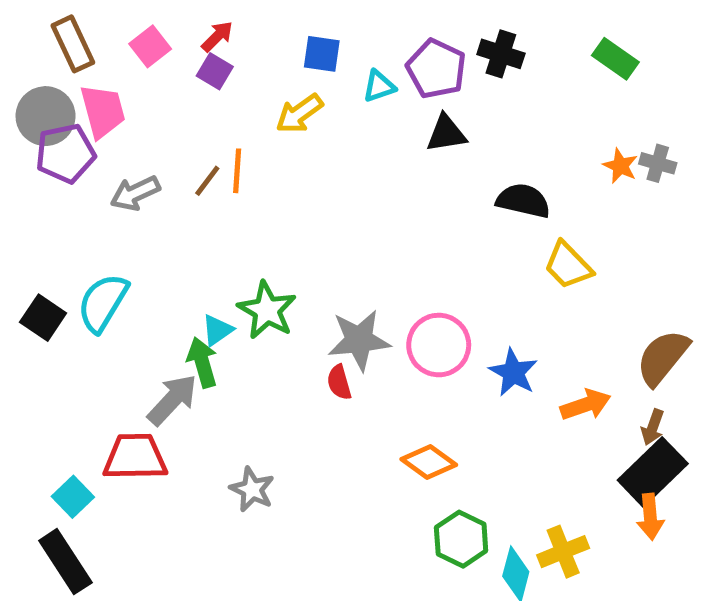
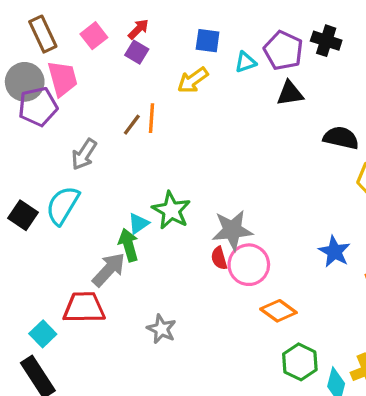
gray arrow: (135, 193) -> (84, 154), moved, turned -32
pink circle: (439, 345) -> (249, 265), moved

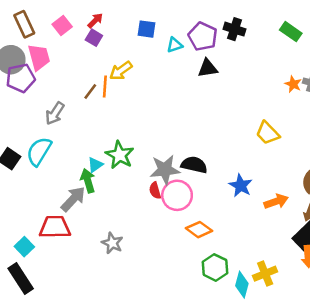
yellow arrow: (193, 80) -> (121, 71), moved
black semicircle: (341, 138) -> (194, 165), moved

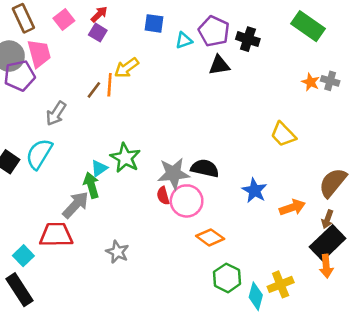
black cross: (234, 29) -> (248, 39), moved
green rectangle: (291, 32) -> (308, 26), size x1.4

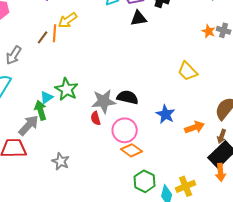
pink circle: (187, 201) -> (125, 130), moved

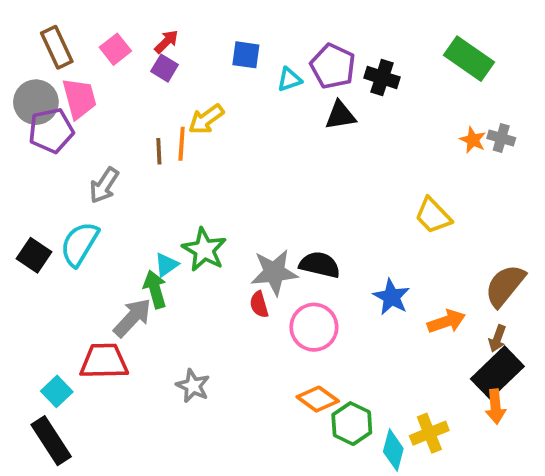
brown line: (43, 37) -> (159, 151), turned -40
orange diamond: (132, 150) -> (318, 399), moved

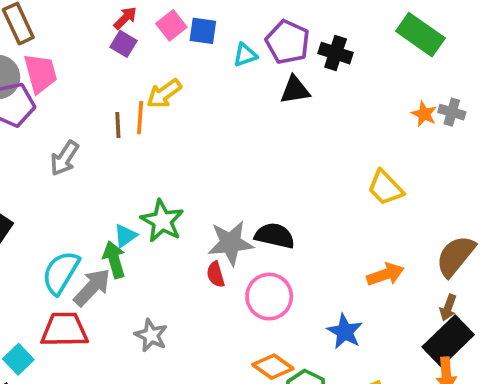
pink square: (115, 49) -> (171, 25), moved
cyan semicircle: (79, 244) -> (61, 273), moved
blue star: (391, 297) -> (345, 332), moved
orange arrow: (446, 321) -> (385, 274), moved
gray star: (193, 386) -> (151, 335), moved

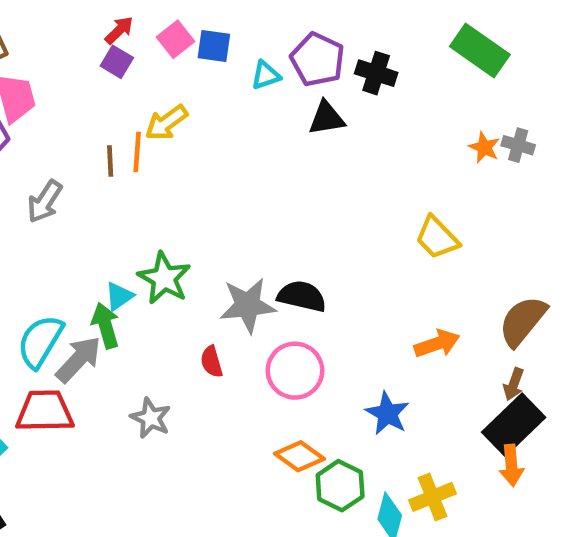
red semicircle: (216, 274) -> (212, 362), moved

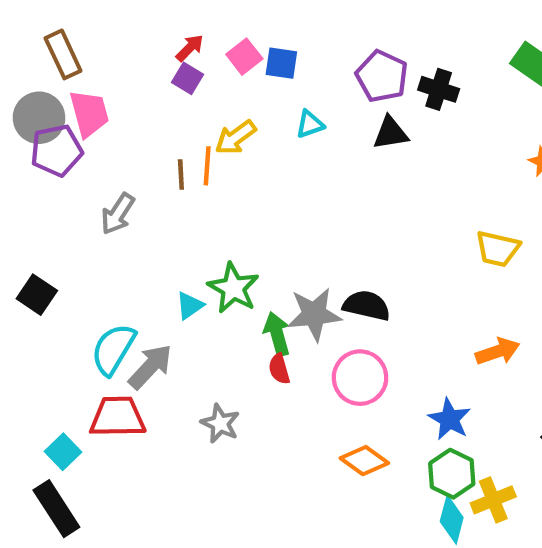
cyan triangle: (266, 75) -> (310, 124), moved
yellow trapezoid: (437, 238) -> (498, 249), turned -33
green arrow: (106, 326) -> (277, 334), moved
green hexagon: (340, 486) -> (452, 474), moved

